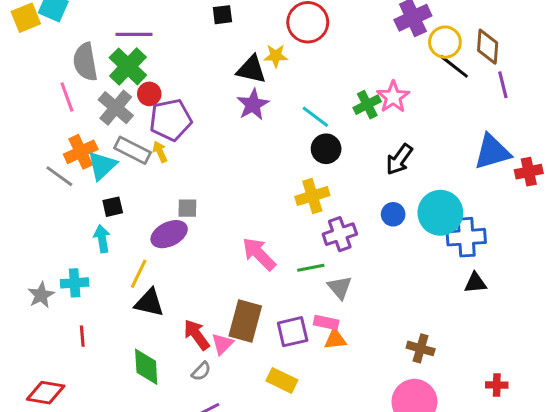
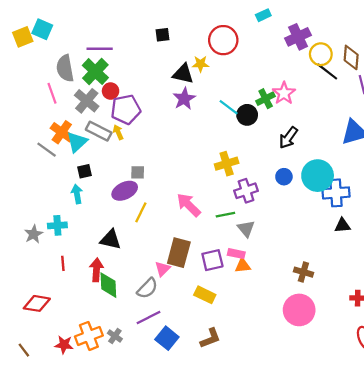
black circle: (326, 149) -> (247, 115), moved
orange cross: (81, 152) -> (62, 132), turned -30
yellow line: (139, 274) -> (141, 212), moved
red arrow: (197, 335) -> (96, 270), moved, turned 40
gray semicircle: (201, 371) -> (147, 288), size x1.5

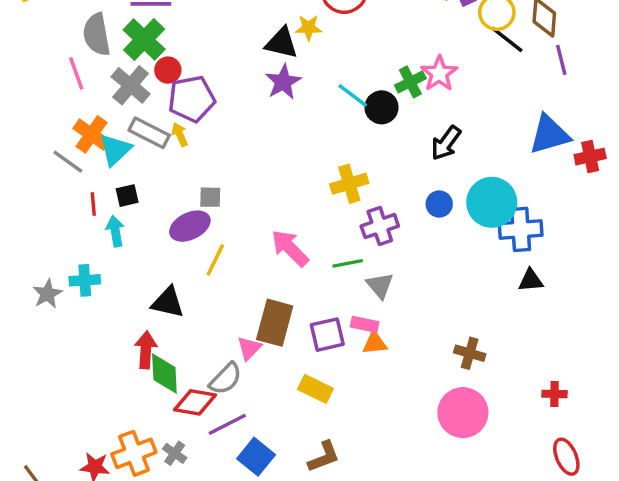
red line: (63, 263) -> (93, 204), moved
red diamond: (37, 303) -> (195, 402), moved

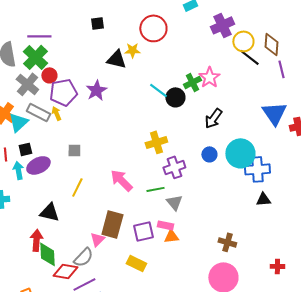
purple star: (283, 82) -> (96, 90), moved
blue triangle: (549, 134) -> (274, 113), turned -48
purple ellipse: (190, 226) -> (38, 165), moved

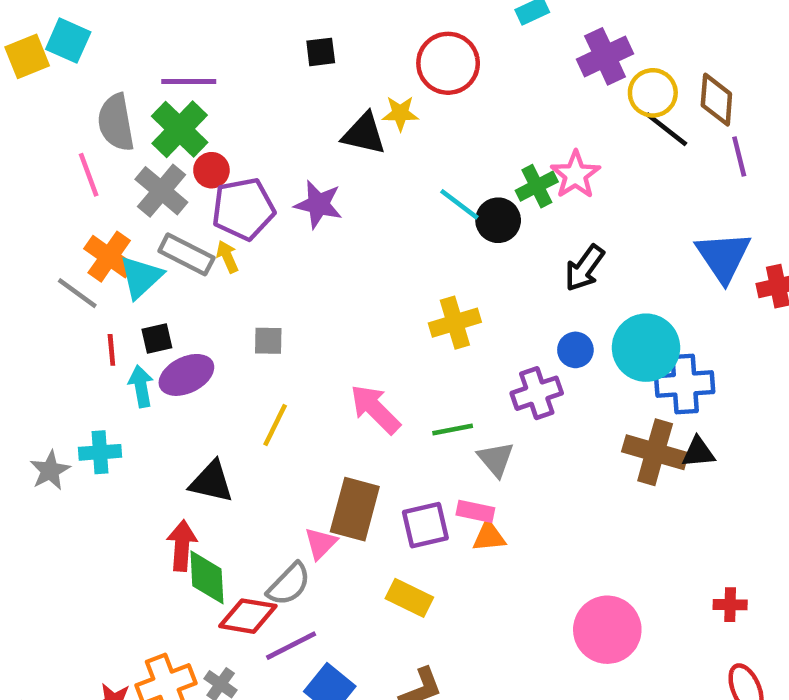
purple star: (96, 90) -> (318, 204), turned -30
purple cross: (174, 167) -> (537, 393), moved
brown cross: (227, 242) -> (655, 452), moved, size x1.5

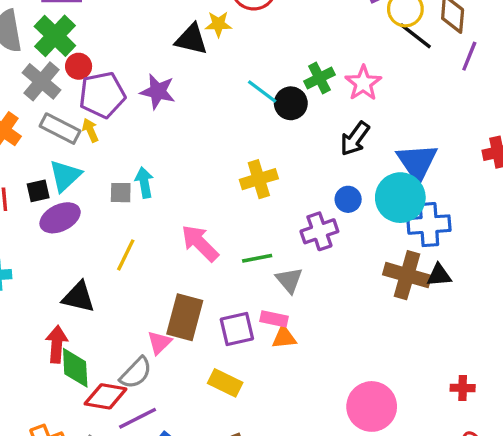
purple line: (739, 157) -> (469, 56), turned 36
pink star: (575, 175) -> (363, 83), moved
blue triangle: (723, 257) -> (417, 162), moved
cyan triangle: (141, 277) -> (65, 176), moved
cyan arrow: (141, 386) -> (144, 182), moved

